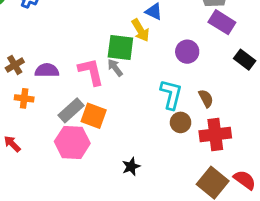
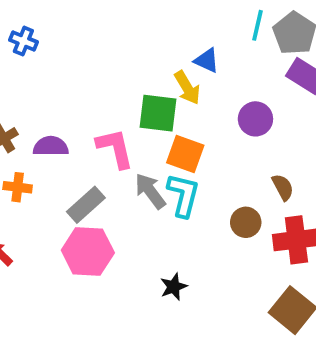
gray arrow: (115, 68) -> (150, 191), moved, size x1.4
cyan L-shape: (171, 94) -> (183, 195), moved
orange square: (94, 116) -> (185, 154), moved

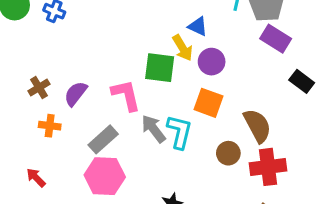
purple circle: (255, 119) -> (212, 62), moved
purple semicircle: (51, 146) -> (76, 94), turned -52
orange square: (185, 154) -> (209, 103), moved
brown semicircle: (283, 187) -> (257, 126), size x1.6

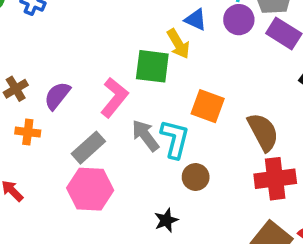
purple circle: (212, 62) -> (239, 20), moved
pink L-shape: (126, 95) -> (114, 97), turned 52
brown circle: (228, 153) -> (196, 177), moved

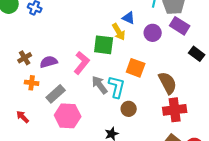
purple circle: (239, 20) -> (153, 33), moved
purple semicircle: (57, 96) -> (49, 62), turned 36
gray rectangle: (88, 148) -> (56, 94), moved

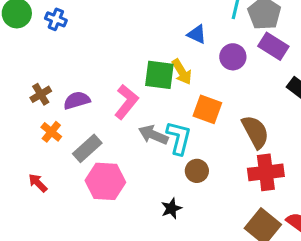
yellow arrow: (119, 32) -> (182, 72), moved
orange cross: (32, 83) -> (51, 132), turned 32
gray arrow: (100, 85) -> (153, 135), turned -30

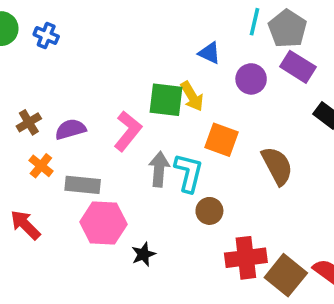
gray arrow: (153, 135) -> (159, 169), turned 72
gray rectangle: (87, 148) -> (83, 185), turned 48
red cross: (266, 172) -> (246, 258), moved
red arrow: (38, 183) -> (25, 225), size x1.4
black star: (171, 208) -> (143, 254), moved

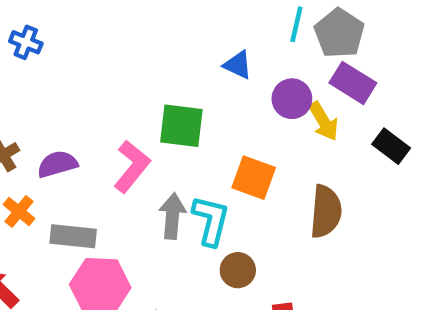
yellow arrow: (192, 96) -> (324, 121), moved
brown semicircle: (277, 166) -> (326, 211), turned 33

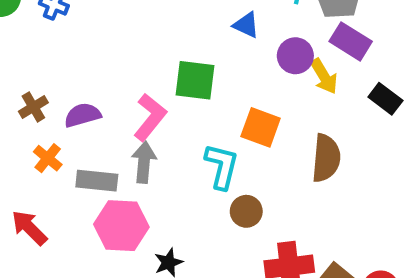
gray arrow: (172, 216) -> (144, 162), moved

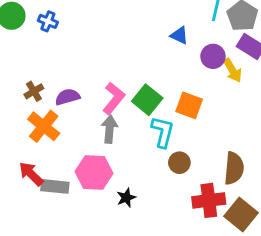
green square: (195, 80) -> (147, 100), moved, turned 32
orange cross: (48, 158) -> (44, 126), size x1.6
brown semicircle: (326, 158) -> (234, 168), moved
gray rectangle: (97, 181) -> (55, 186), moved

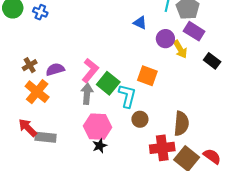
green square: (147, 100) -> (108, 83), moved
pink hexagon: (94, 172) -> (98, 127), moved

